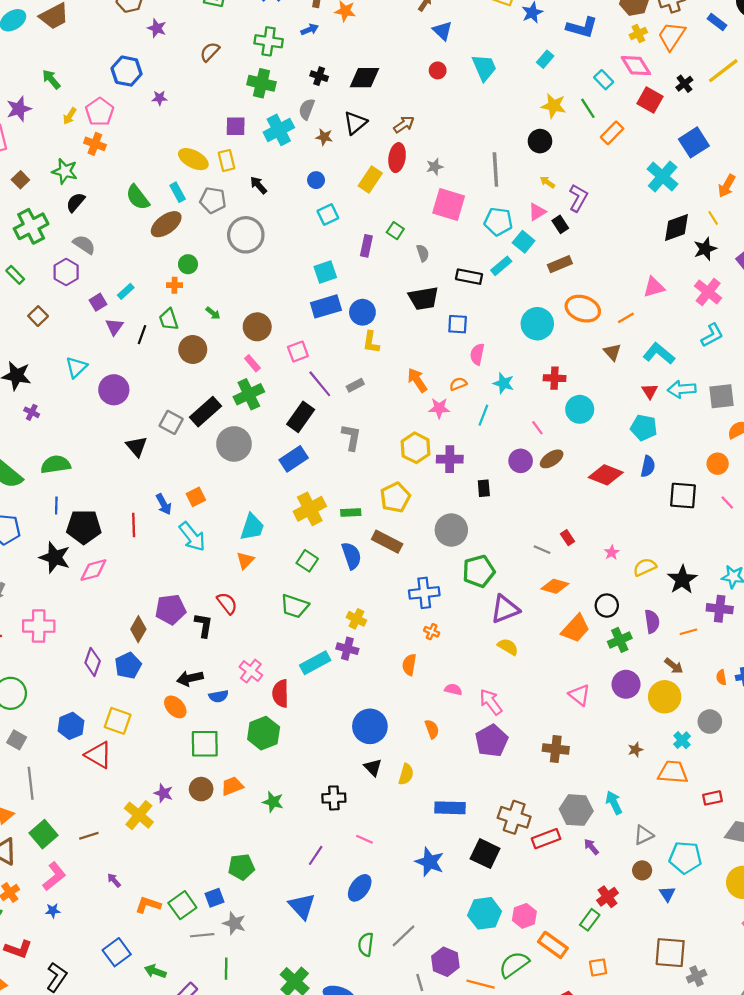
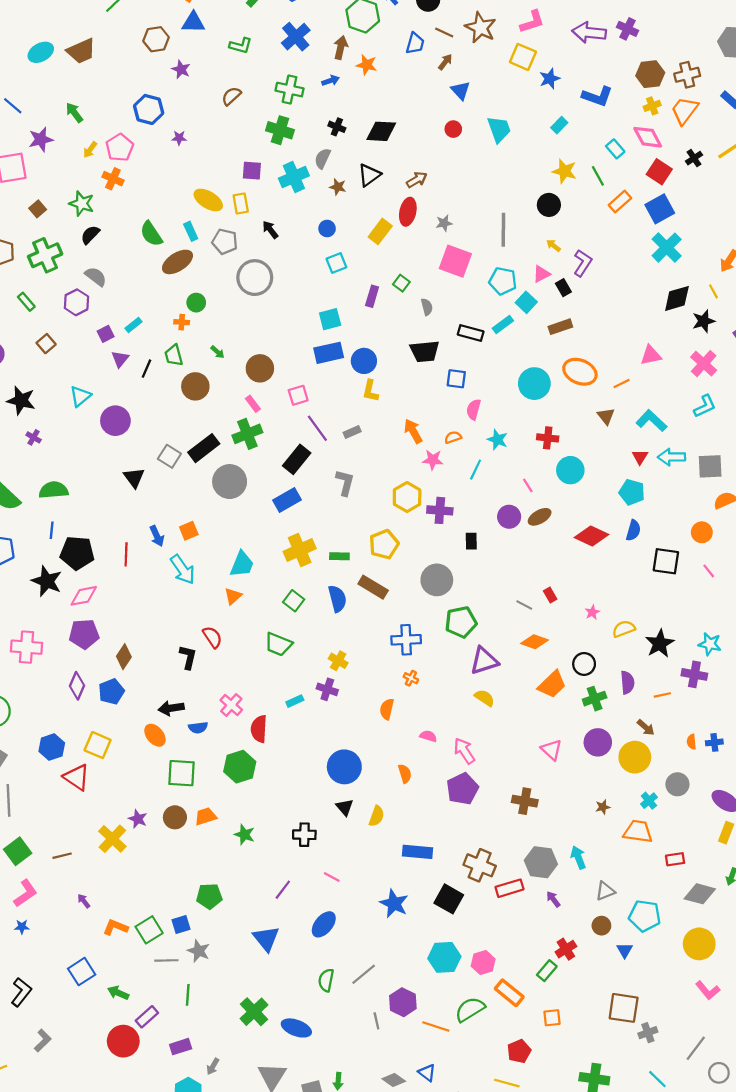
blue square: (694, 142) -> (660, 209), moved
purple pentagon: (171, 609) -> (84, 634), moved
cyan rectangle: (315, 663) -> (295, 701), size x0.6

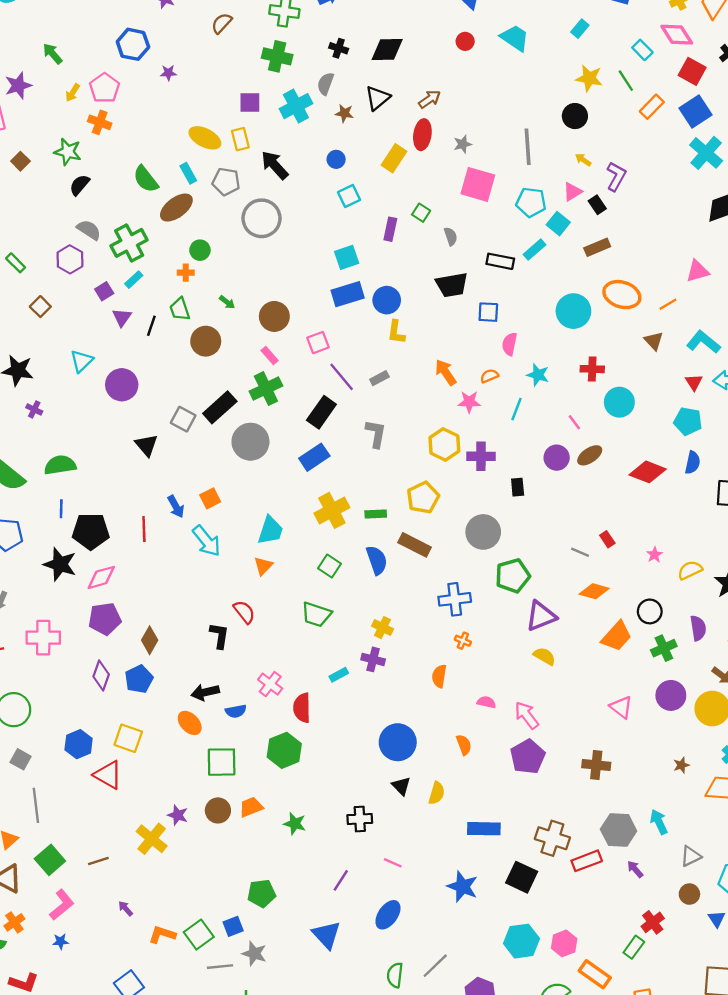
cyan trapezoid: (499, 129) -> (515, 38), turned -32
black arrow: (270, 230) -> (275, 165), size x1.5
green cross: (45, 255) -> (129, 243), moved

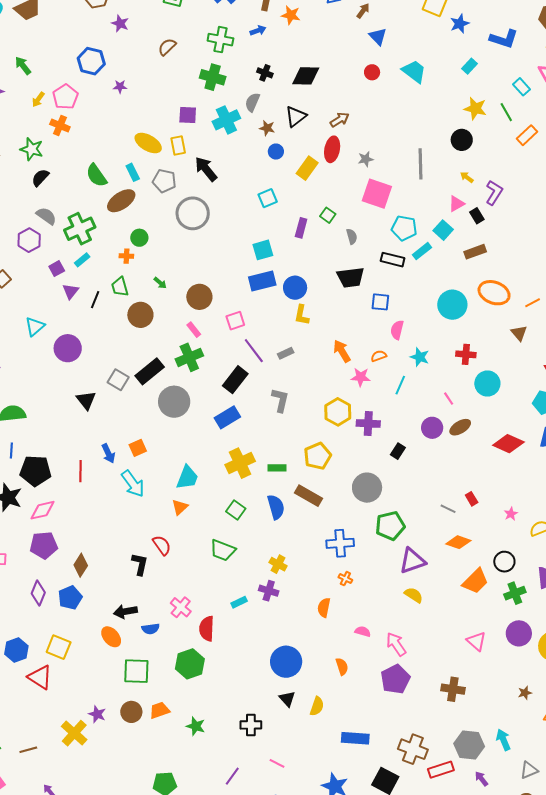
blue circle: (336, 159) -> (276, 152), moved
cyan pentagon: (531, 202) -> (404, 228), moved
black rectangle: (518, 487) -> (398, 451), turned 35

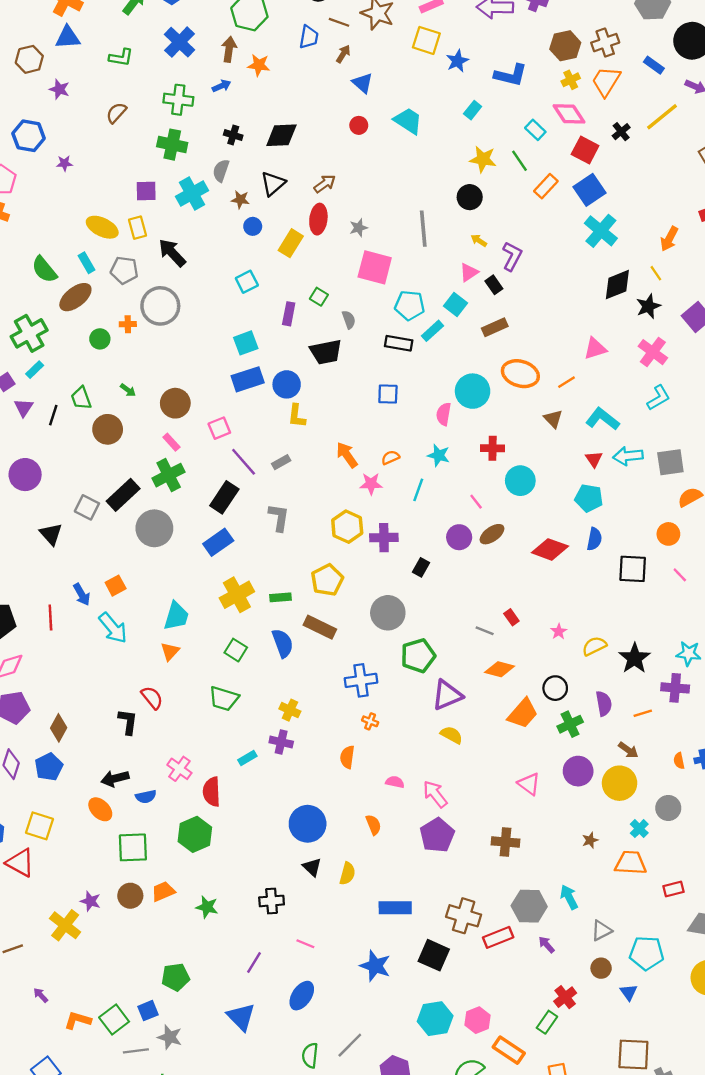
orange cross: (126, 256) -> (128, 324), moved
black trapezoid: (351, 277) -> (326, 352), moved
pink semicircle: (397, 330) -> (444, 414), moved

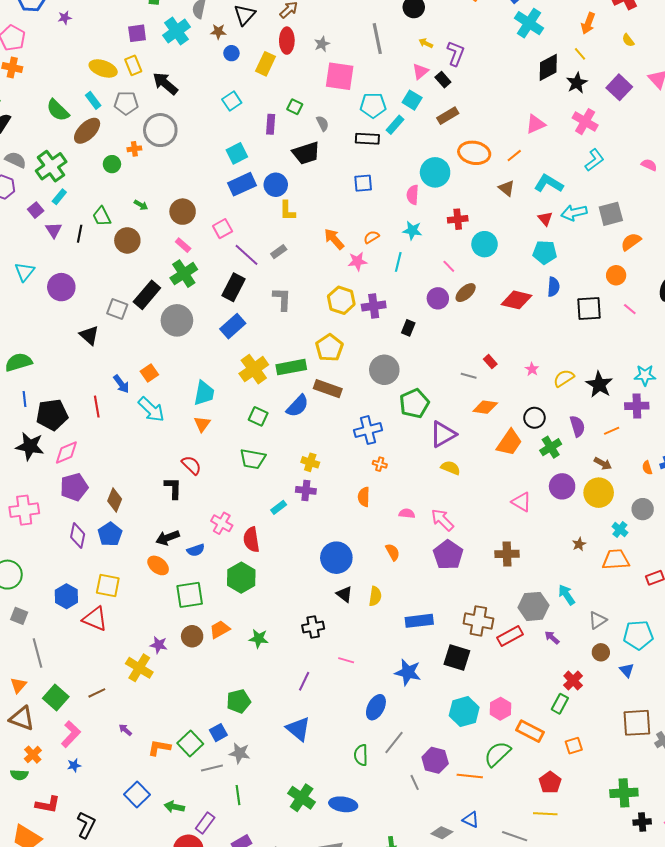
green rectangle: (280, 597) -> (291, 367), size x1.6
blue semicircle: (283, 643) -> (298, 406), turned 70
blue ellipse: (302, 996) -> (376, 707), moved

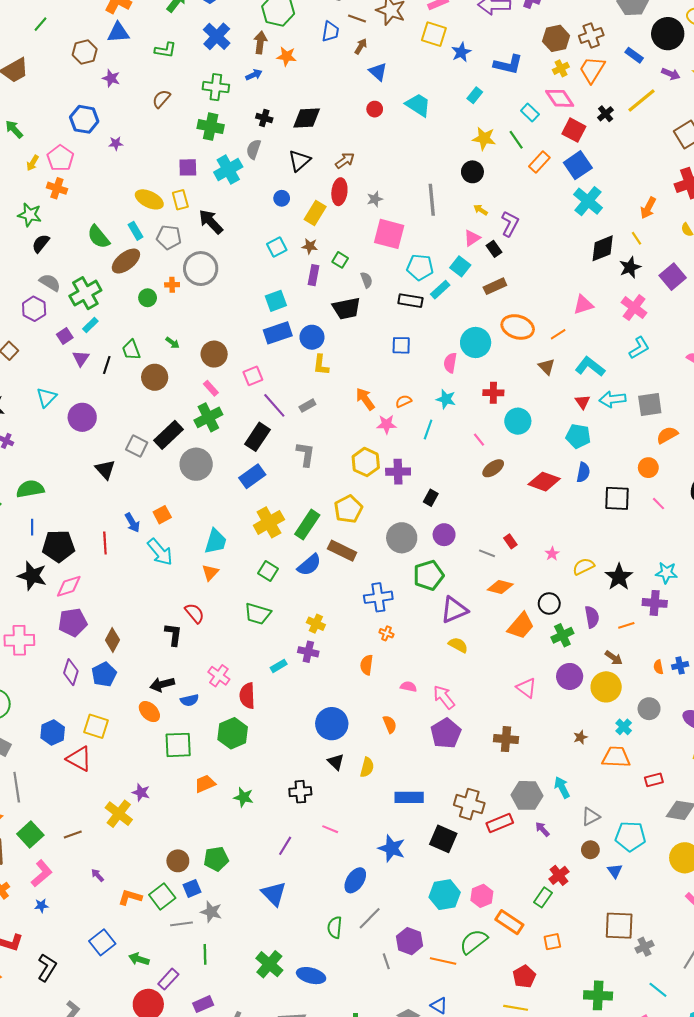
brown star: (218, 32) -> (310, 246), moved
purple circle: (438, 298) -> (444, 535), moved
green rectangle: (291, 367) -> (307, 525), turned -52
brown circle: (192, 636) -> (178, 861), moved

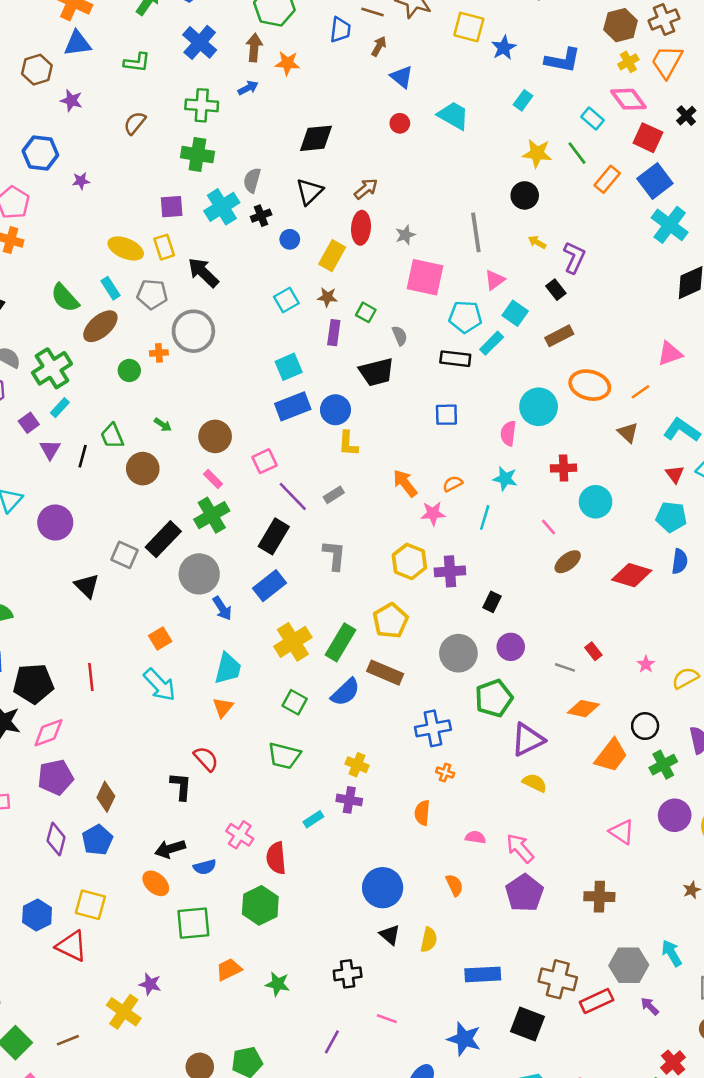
black cross: (264, 118) -> (261, 216), moved, turned -35
pink triangle: (472, 238) -> (495, 280), moved
blue arrow: (132, 523) -> (222, 608), moved

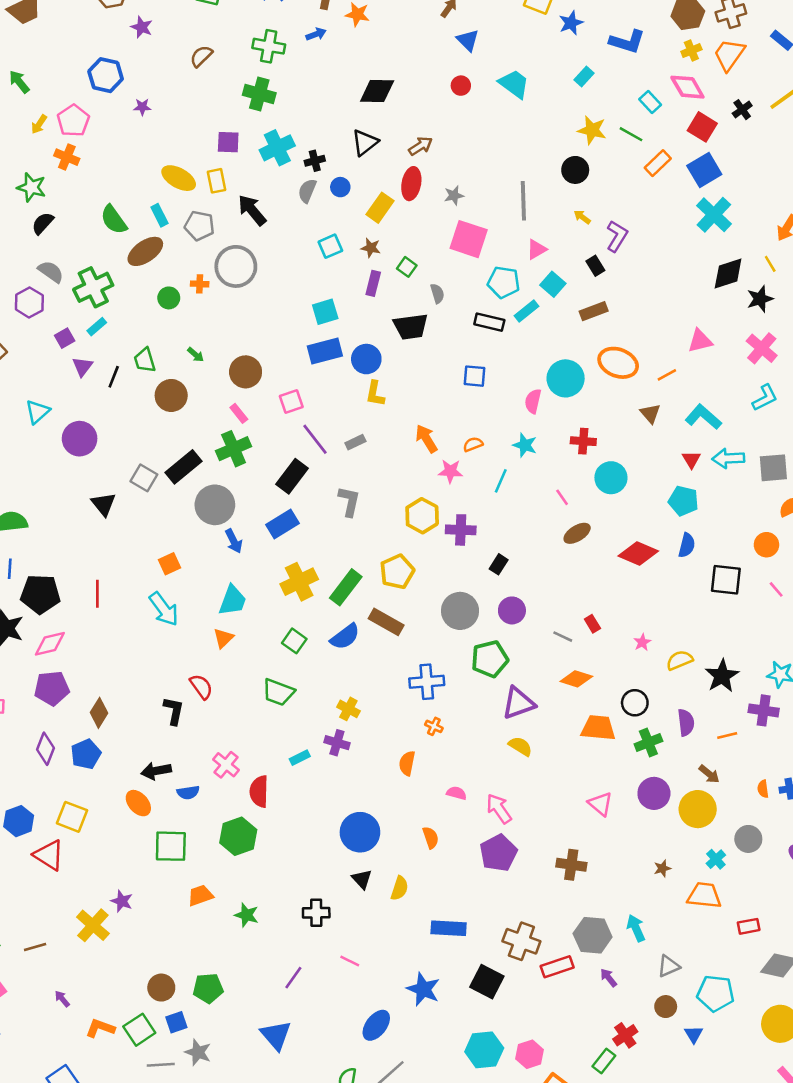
green line: (577, 153) -> (631, 134), turned -30
gray semicircle: (252, 180) -> (307, 191), moved
orange trapezoid: (611, 755) -> (598, 728), turned -129

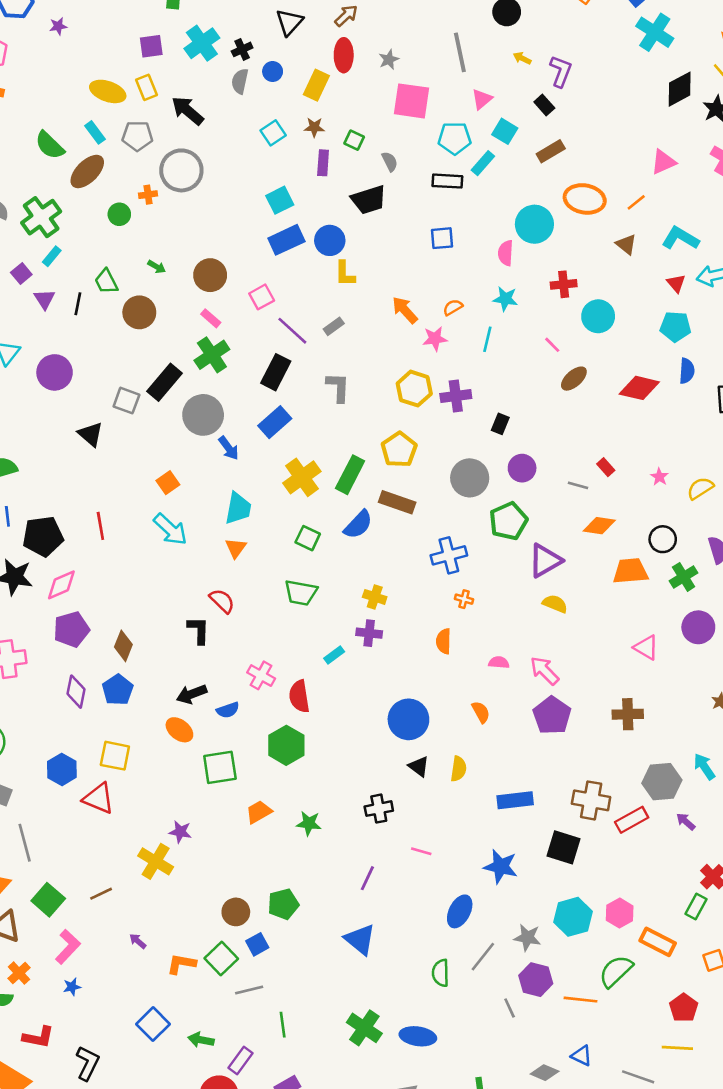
gray star: (198, 1052) -> (527, 937), moved

